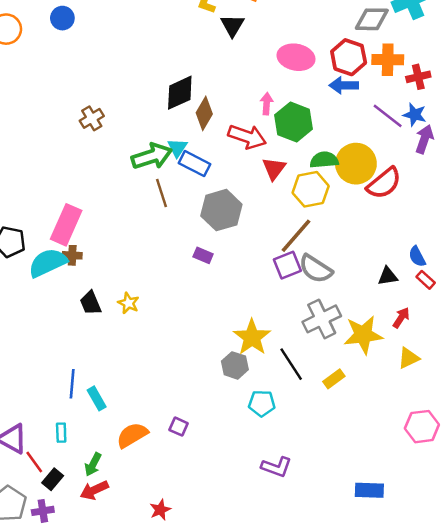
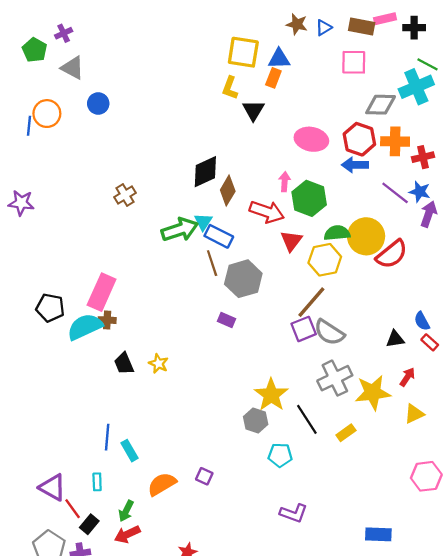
brown line: (161, 193) -> (212, 263), moved

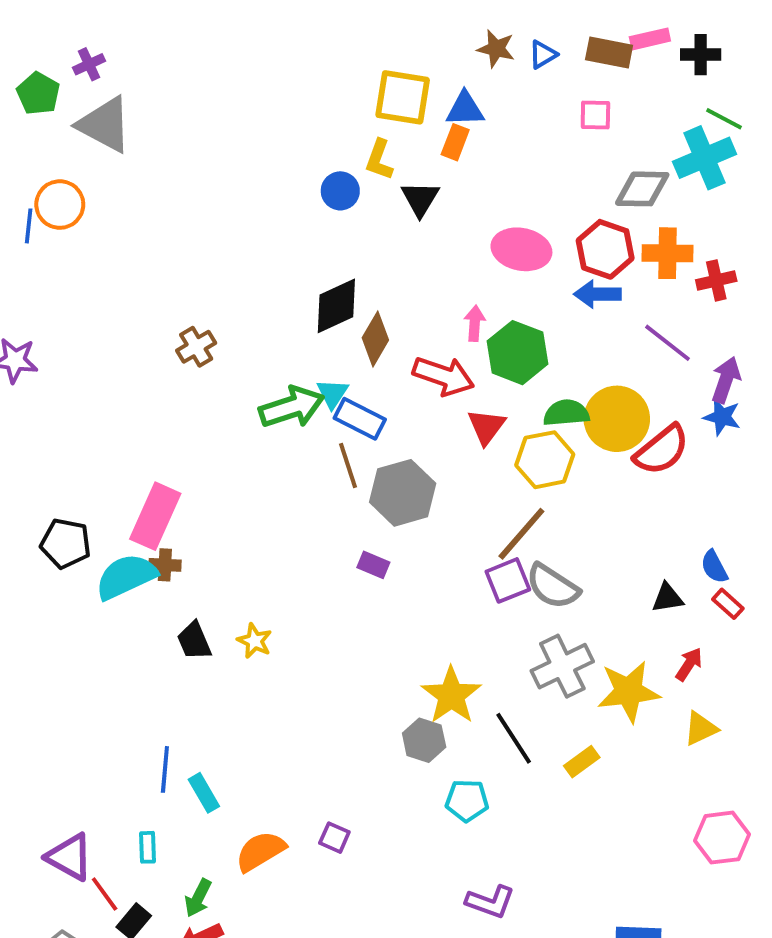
pink square: (354, 62) -> (595, 115), size x0.7
gray triangle: (73, 68) -> (105, 125), size x1.4
blue circle: (98, 104) -> (340, 191), moved
blue star: (420, 192) -> (722, 417), moved

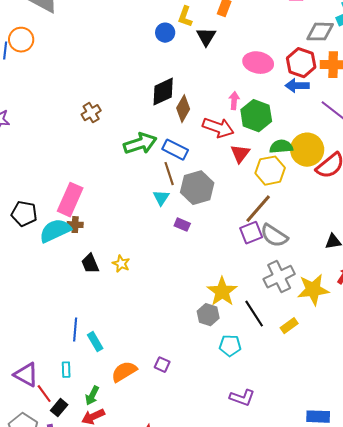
cyan triangle: (332, 393) -> (161, 198), moved

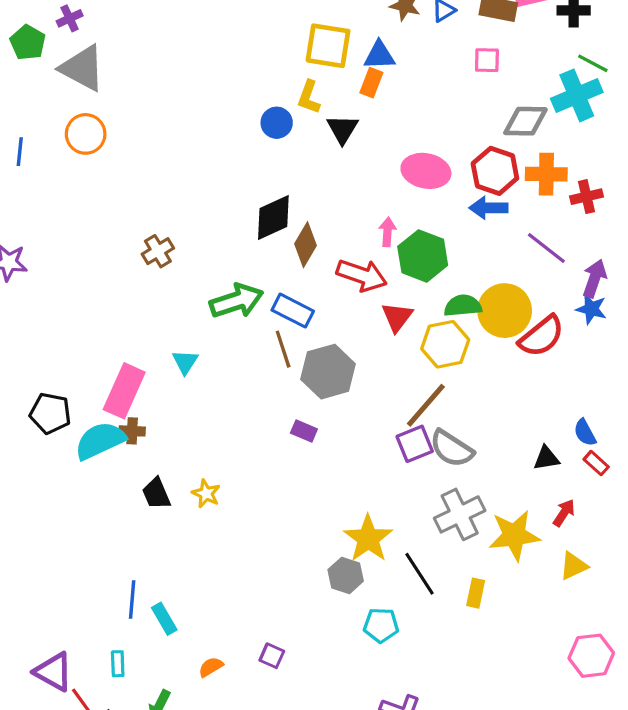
orange circle: (21, 40) -> (86, 134), moved
cyan triangle: (161, 198) -> (185, 362), moved
yellow rectangle: (289, 326) -> (476, 593), turned -42
orange semicircle: (124, 372) -> (211, 667), size x0.6

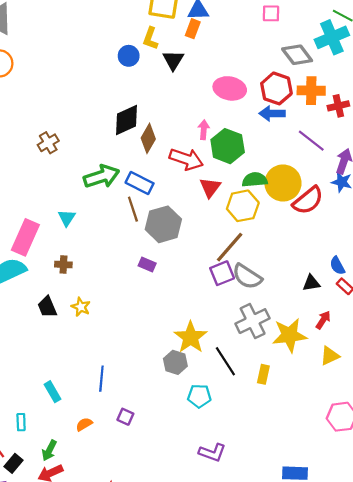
gray diamond: (525, 121) -> (297, 55), turned 52
brown cross: (132, 431) -> (63, 265), moved
blue line: (132, 600) -> (101, 379), moved

